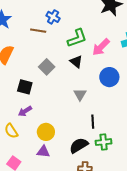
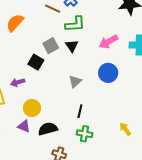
green L-shape: (77, 38) -> (75, 24), moved
black triangle: (76, 62) -> (72, 46), moved
black square: (25, 87) -> (36, 62), moved
black semicircle: (79, 145) -> (48, 129), moved

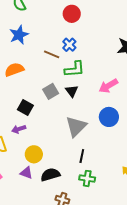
orange semicircle: (15, 23) -> (14, 70), turned 30
black square: (36, 62) -> (25, 108), moved
gray triangle: (75, 81) -> (76, 126), size x1.6

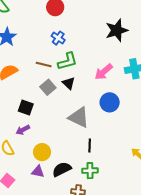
brown line: (52, 54) -> (44, 65), moved
gray triangle: (76, 126) -> (79, 117), turned -40
green cross: (87, 178) -> (90, 171), moved

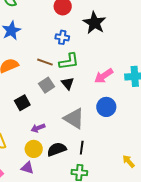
black star: (117, 30) -> (94, 23), moved, turned -30
blue cross: (58, 38) -> (62, 37), turned -32
black square: (26, 107) -> (22, 103), turned 35
purple arrow: (23, 130) -> (38, 128), moved
black semicircle: (62, 169) -> (57, 149), moved

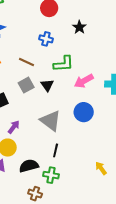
black star: (94, 23) -> (79, 27), size x0.6
green L-shape: (69, 61) -> (64, 64), moved
purple arrow: (38, 128) -> (14, 127), turned 144
black semicircle: (57, 149) -> (29, 166), moved

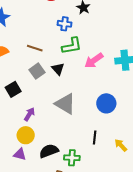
blue cross: (46, 39) -> (64, 24), moved
blue circle: (84, 112) -> (106, 103), moved
black line: (56, 150) -> (95, 138), moved

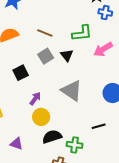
blue cross: (64, 24) -> (105, 12), moved
yellow circle: (26, 135) -> (41, 117), moved
black line: (95, 138) -> (99, 126), turned 64
purple triangle: (20, 154) -> (17, 144), moved

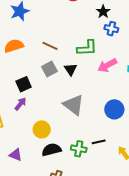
purple arrow: (35, 99) -> (20, 104), moved
green cross: (75, 145) -> (79, 149), moved

